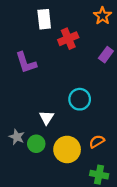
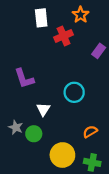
orange star: (102, 16) -> (81, 15), moved
purple L-shape: (26, 63) -> (24, 78), moved
yellow circle: (67, 149) -> (62, 155), moved

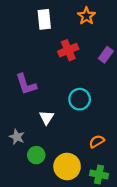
red cross: (64, 36) -> (68, 50), moved
green circle: (34, 134) -> (36, 155), moved

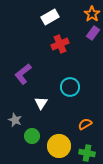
orange star: (86, 16) -> (92, 14), moved
white rectangle: (44, 19) -> (50, 17), moved, turned 66
purple rectangle: (106, 55) -> (93, 33), moved
purple L-shape: (26, 84) -> (23, 74), turned 70

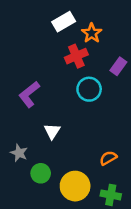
orange star: (92, 14) -> (92, 33), moved
purple rectangle: (93, 33) -> (118, 66), moved
cyan circle: (70, 87) -> (89, 89), moved

